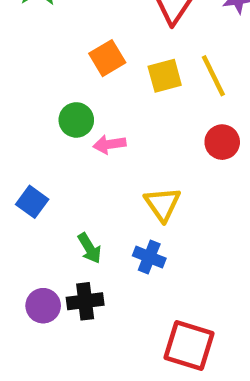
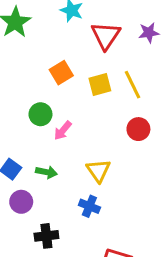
pink arrow: (109, 144) -> (63, 131), turned -42
green arrow: (90, 248) -> (46, 172), moved, turned -48
purple circle: (43, 306) -> (21, 202), moved

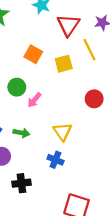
orange square: (61, 73) -> (33, 54), turned -30
yellow line: (132, 85) -> (89, 50), moved

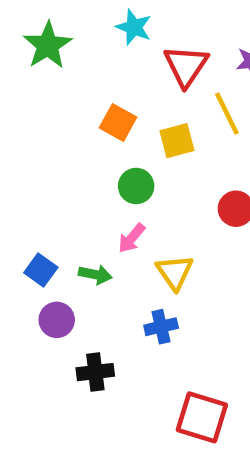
green circle: (17, 87) -> (136, 186), moved
pink arrow: (34, 100) -> (132, 238), moved
blue cross: (55, 160) -> (161, 327), turned -35

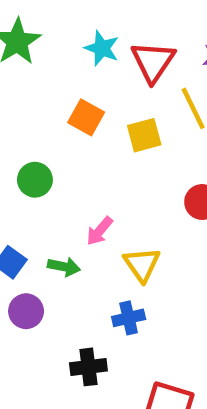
cyan star: (134, 27) -> (102, 48), moved
green circle: (136, 186) -> (35, 180), moved
black cross: (95, 372) -> (88, 367), moved

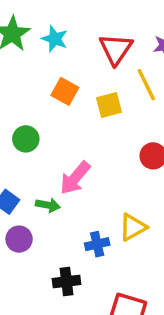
cyan star: (102, 48) -> (55, 39), moved
pink arrow: (100, 231) -> (75, 178), size x1.5
yellow triangle: (142, 264) -> (133, 227), moved, turned 36

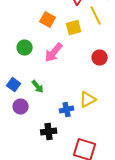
pink arrow: (75, 178) -> (54, 53), moved
green arrow: (48, 205) -> (38, 87), turned 40

